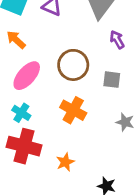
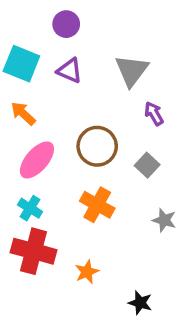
gray square: (112, 80) -> (147, 165), turned 36

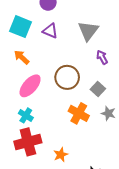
orange cross: (97, 205) -> (79, 113), moved
gray star: (164, 220) -> (108, 113), moved
red cross: (34, 251) -> (28, 142), turned -30

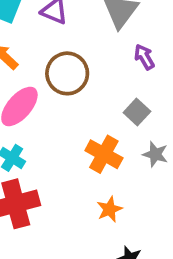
brown circle: (67, 77) -> (67, 73), moved
orange star: (61, 155) -> (109, 209), moved

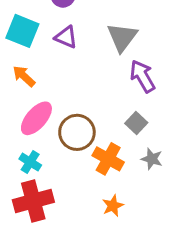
purple arrow: (144, 57) -> (142, 76), size x1.5
brown circle: (67, 73) -> (77, 132), moved

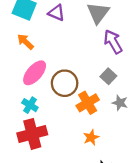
orange cross: (108, 159) -> (88, 103), turned 30

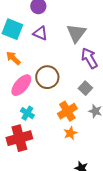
brown circle: (65, 83) -> (47, 77), moved
cyan cross: (30, 105) -> (27, 113), moved
orange star: (91, 137) -> (70, 133), moved

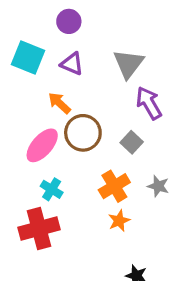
orange arrow: (13, 58) -> (59, 103), moved
gray square: (85, 88) -> (132, 142), moved

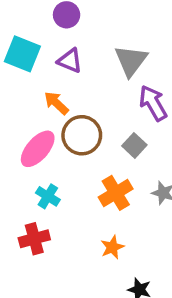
orange star: (119, 221) -> (112, 247), moved
red cross: (39, 229) -> (34, 239), size x0.7

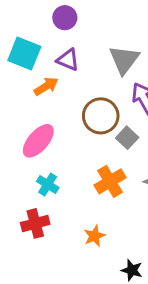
orange arrow: (56, 103) -> (46, 86), moved, turned 105
brown circle: (82, 135) -> (101, 116), moved
orange star: (112, 247) -> (94, 236), moved

